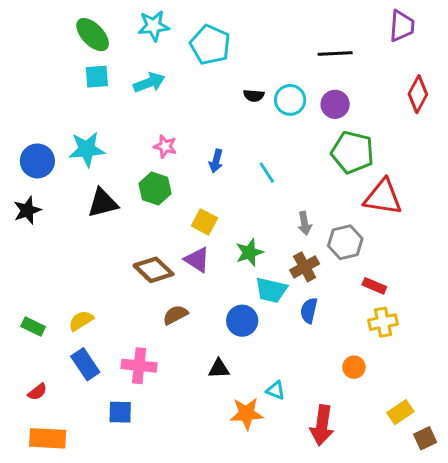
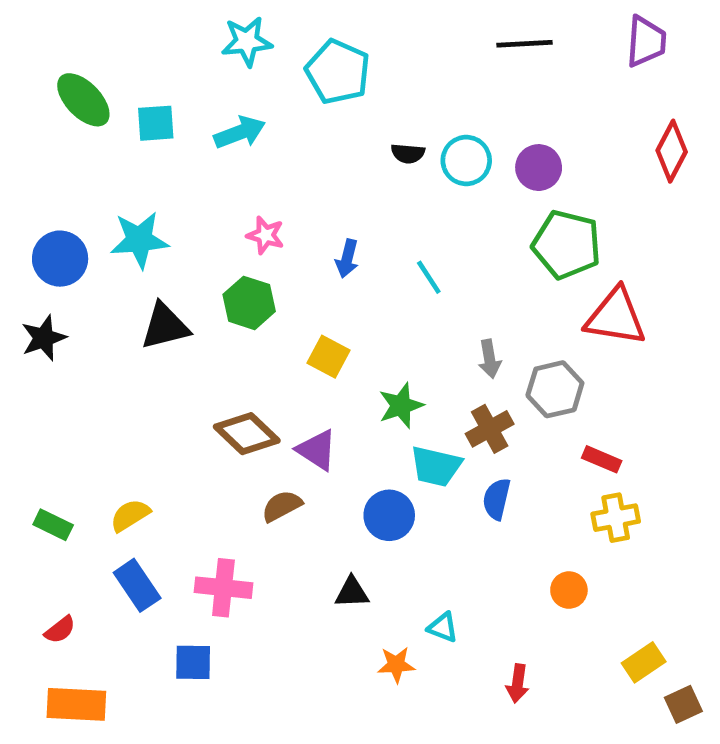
green ellipse: (93, 35) -> (83, 100), moved
black line: (335, 53) -> (525, 44), moved
purple triangle: (197, 260) -> (317, 450), moved
orange star: (247, 414) -> (396, 665), size x0.7
red arrow: (322, 425) -> (518, 683), size x0.6

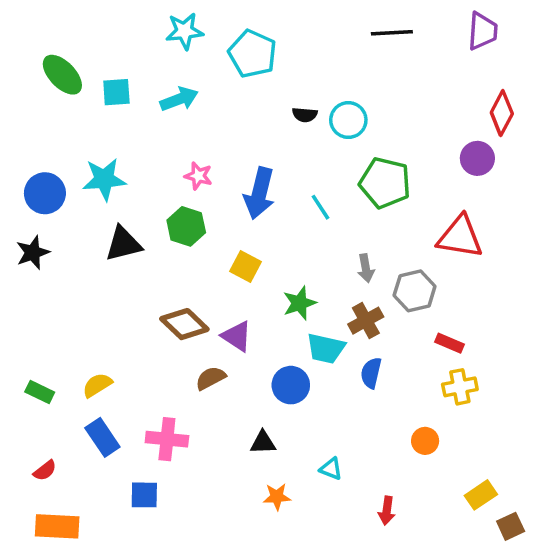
purple circle: (539, 168) -> (477, 158), moved
green pentagon: (567, 245) -> (385, 183), moved
blue arrow: (347, 259) -> (259, 193), size x1.8
orange star: (396, 665) -> (277, 497), moved

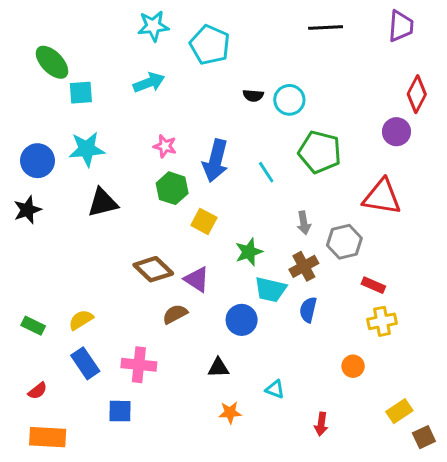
cyan square: (116, 92) -> (81, 93), moved
green hexagon: (186, 226) -> (172, 188), moved

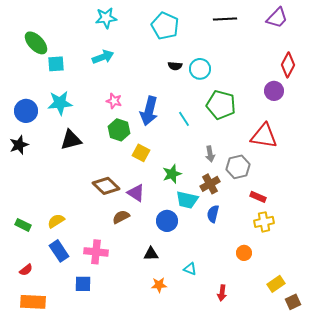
purple trapezoid: (401, 26) -> (277, 18), turned 40
cyan pentagon: (210, 45) -> (165, 26), moved

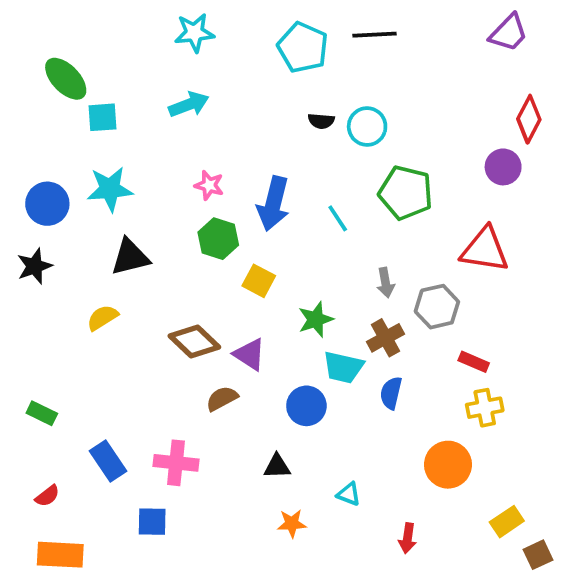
black line: (225, 19) -> (374, 35), moved
yellow semicircle: (56, 221) -> (102, 318), moved
orange circle: (244, 253) -> (448, 465), size x1.6

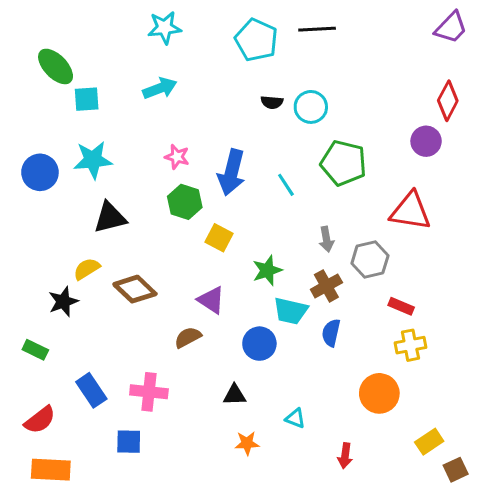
purple trapezoid: (509, 33) -> (451, 28), moved
black star: (34, 266) -> (63, 302), moved
brown diamond: (194, 342) -> (135, 289), moved
red semicircle: (47, 496) -> (40, 420), size x1.5

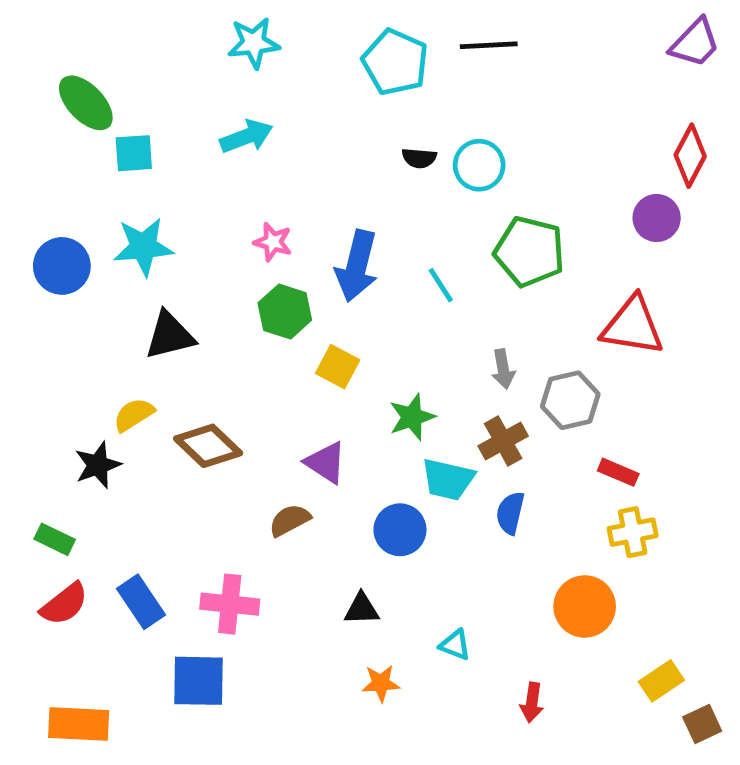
red semicircle: (40, 420) -> (64, 604), moved
blue square: (129, 442) -> (199, 681), size x1.4

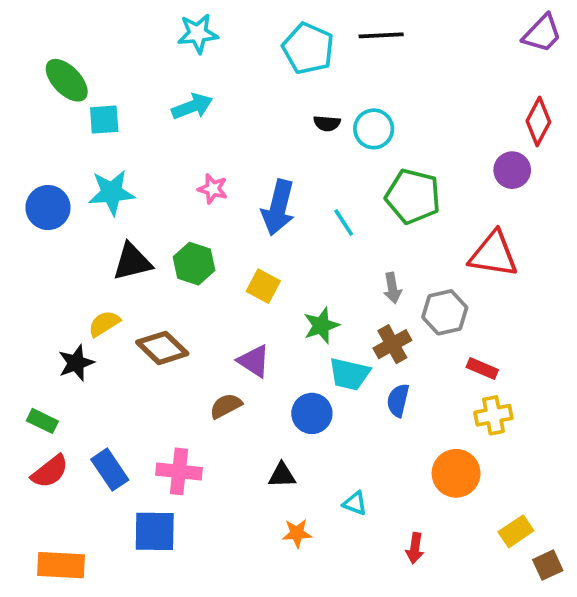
green hexagon: (285, 312) -> (194, 264), moved

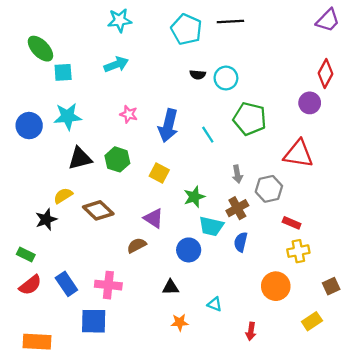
brown square: (548, 565) -> (331, 286), moved

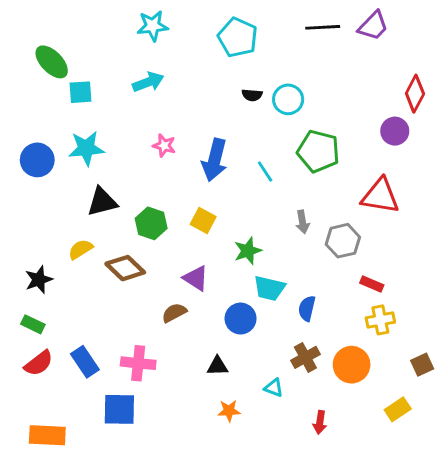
purple trapezoid: (328, 20) -> (373, 26), moved
black line: (230, 21) -> (323, 27), moved
green hexagon: (117, 159) -> (151, 223), moved
brown cross: (237, 208) -> (305, 357), moved
black star: (46, 219) -> (39, 280), moved

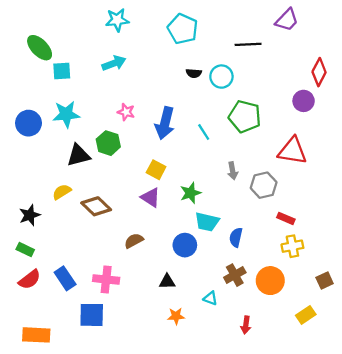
black line: (323, 27) -> (248, 44), moved
green hexagon: (151, 223) -> (108, 143), moved
purple triangle: (196, 278) -> (150, 197), moved

